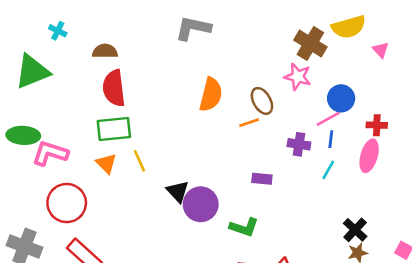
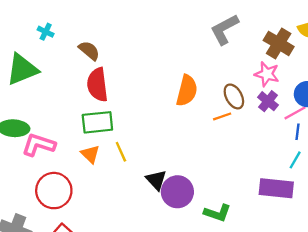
gray L-shape: (193, 28) -> (224, 29), moved, turned -40
brown semicircle: (105, 51) -> (89, 51), turned 40
purple cross: (299, 144) -> (268, 101), moved, turned 30
purple rectangle: (262, 179) -> (276, 188), moved, size x1.8

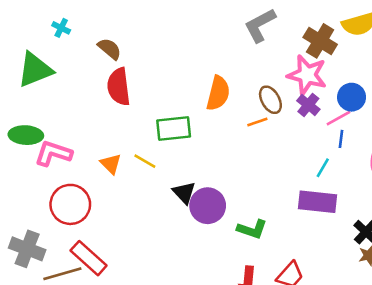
pink star: (267, 74) -> (307, 75), size x1.4
green rectangle: (97, 122) -> (174, 129), moved
yellow line: (121, 152) -> (145, 161), turned -36
cyan line: (295, 160) -> (323, 168), moved

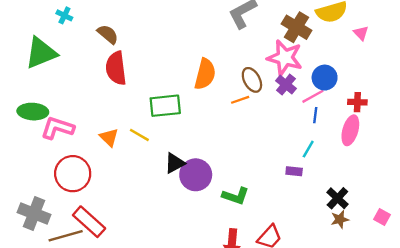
cyan line: (323, 168) -> (308, 149), moved
black triangle: (184, 193) -> (175, 163), turned 45
purple rectangle: (318, 202) -> (294, 171), size x0.5

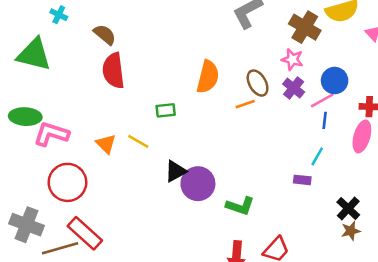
green triangle: (41, 53) -> (34, 54), turned 36
pink star: (285, 58) -> (292, 59), size x0.6
green rectangle: (165, 106) -> (166, 110), size x0.6

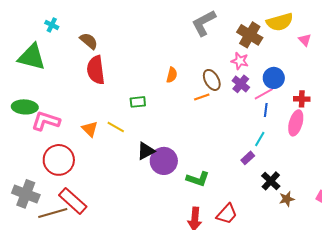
orange semicircle: (208, 77) -> (172, 75), size x0.6
purple rectangle: (302, 180) -> (248, 158), turned -48
black cross: (348, 208) -> (271, 181), moved

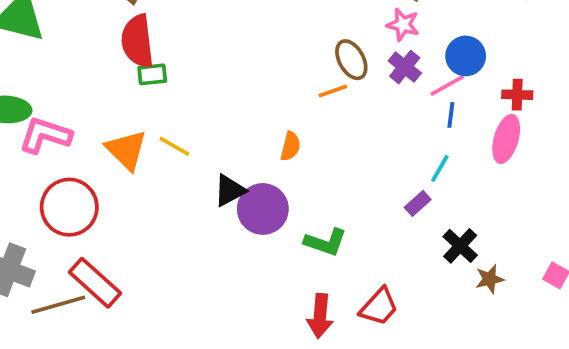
orange semicircle: (172, 75) -> (290, 146), moved
green rectangle: (138, 102) -> (152, 74), moved
orange triangle: (90, 129) -> (126, 150), size x1.4

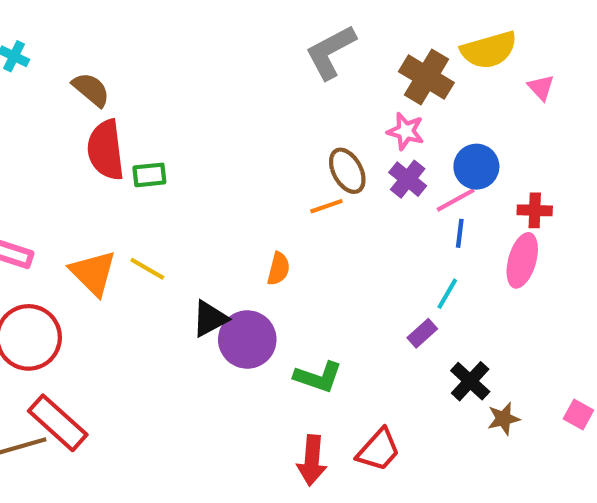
green rectangle: (152, 74) -> (149, 175), moved

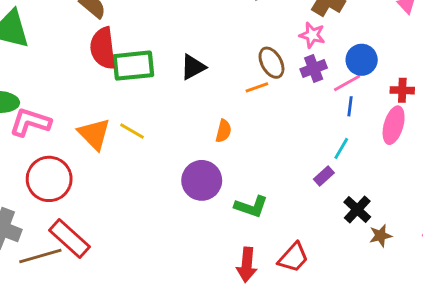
green rectangle: (149, 175) -> (133, 66), size x1.8
purple cross: (408, 179) -> (314, 68), turned 30
black triangle: (210, 319) -> (193, 67), moved

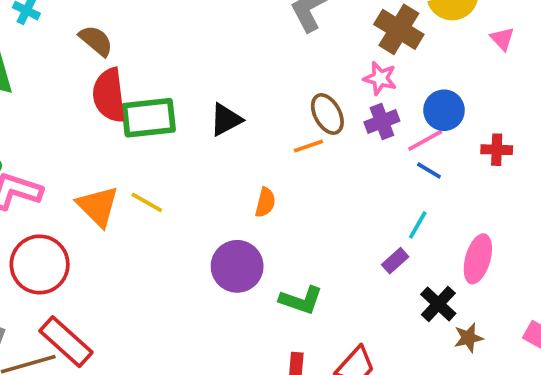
blue line: (350, 106) -> (429, 170), turned -66
pink ellipse: (394, 125) -> (478, 259), moved

